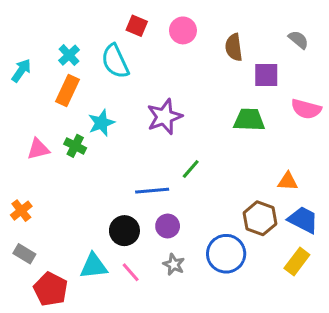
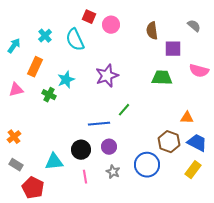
pink circle: (183, 30) -> (111, 25), moved
orange rectangle: (67, 90) -> (35, 67), moved
pink triangle: (38, 149) -> (16, 90), moved
cyan triangle: (94, 266) -> (54, 162), moved
pink line: (131, 272) -> (85, 177), turned 32

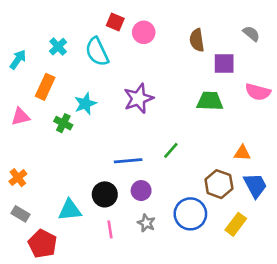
green line: (124, 110) -> (171, 150), moved
blue trapezoid: (197, 143) -> (255, 185), turned 35
yellow rectangle: (193, 170) -> (236, 224), moved

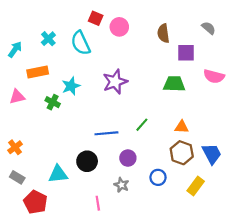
orange rectangle: (45, 87) -> (38, 72), turned 54
orange triangle: (242, 153) -> (182, 127), moved
purple circle: (141, 191) -> (128, 158), moved
blue circle: (190, 214) -> (158, 177), size x0.6
pink line: (110, 229) -> (98, 203), moved

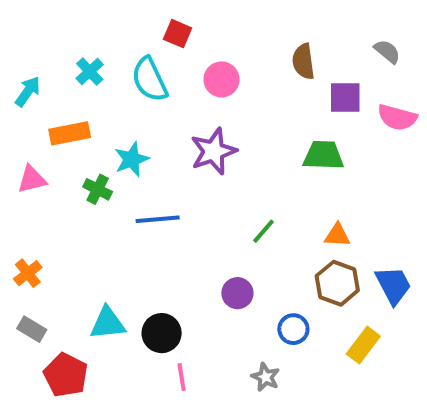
pink circle: (119, 27) -> (221, 79), moved
pink semicircle: (214, 76) -> (397, 117), moved
blue line: (106, 133) -> (158, 219), moved
black circle: (87, 161) -> (162, 333), moved
gray star: (121, 185) -> (265, 377), moved

